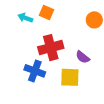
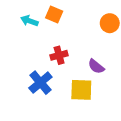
red cross: (51, 48) -> (59, 55), size x0.6
blue cross: (35, 71) -> (40, 83), turned 30

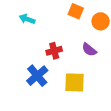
orange square: (54, 15) -> (76, 11), moved
purple semicircle: (96, 66) -> (89, 50), moved

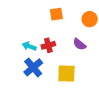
orange square: (76, 11) -> (56, 14), moved, turned -32
cyan arrow: (27, 19) -> (29, 46), moved

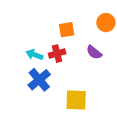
orange square: (56, 14) -> (67, 30), moved
yellow square: (66, 73) -> (76, 100), moved

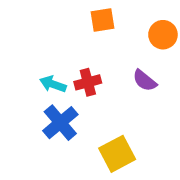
orange square: (67, 30) -> (102, 20), moved
yellow square: (76, 100) -> (117, 154), turned -30

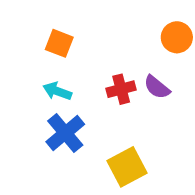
orange square: (102, 20) -> (59, 43), moved, turned 30
red cross: (88, 82) -> (121, 89), moved

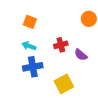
purple semicircle: (157, 87) -> (81, 55), moved
blue cross: (65, 133) -> (33, 67), turned 30

